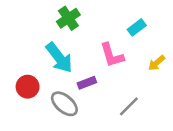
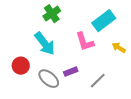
cyan rectangle: (137, 27) -> (104, 21), size x1.6
yellow arrow: (157, 63) -> (119, 48), turned 72
purple rectangle: (87, 83) -> (71, 72), moved

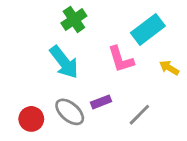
red circle: (21, 66) -> (31, 119), moved

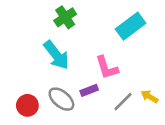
pink L-shape: (121, 59) -> (107, 68), moved
yellow arrow: (169, 68) -> (149, 97), moved

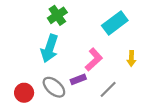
cyan arrow: (56, 55) -> (50, 48), turned 56
pink L-shape: (107, 68) -> (94, 60), turned -115
yellow arrow: (149, 97) -> (131, 58), moved, turned -120

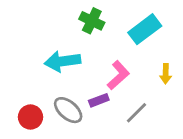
green cross: (57, 15) -> (92, 21), moved, turned -30
cyan arrow: (50, 48) -> (63, 61), turned 64

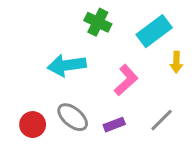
yellow arrow: (166, 74) -> (176, 62), moved
purple rectangle: (99, 100) -> (114, 125), moved
gray line: (136, 113) -> (162, 120), moved

